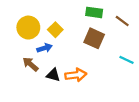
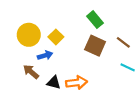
green rectangle: (94, 12) -> (95, 20), turned 42
brown line: (122, 21) -> (123, 42), moved

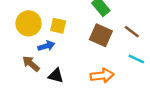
yellow square: (56, 37) -> (58, 26), turned -32
orange arrow: (77, 83) -> (102, 76), moved

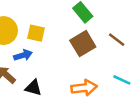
brown square: (101, 35) -> (83, 44), turned 35
cyan line: (136, 59) -> (122, 80), moved

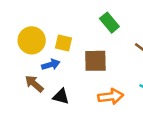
brown square: (83, 44) -> (95, 61), moved, turned 30

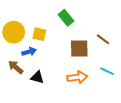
green rectangle: (109, 23) -> (66, 18), moved
brown square: (95, 61) -> (79, 49), moved

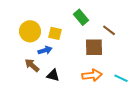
brown line: (103, 39) -> (109, 30), moved
cyan line: (107, 71) -> (121, 78), moved

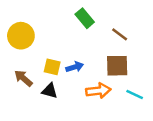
yellow square: (55, 33) -> (52, 67), moved
brown square: (94, 47) -> (117, 66), moved
blue arrow: (45, 50) -> (75, 67), moved

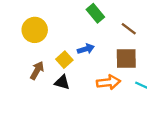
yellow square: (52, 67) -> (64, 60), turned 35
blue arrow: (75, 67) -> (86, 49), moved
brown arrow: (23, 78) -> (37, 70), turned 78

